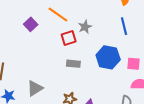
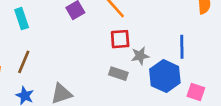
blue line: (124, 26) -> (182, 47), moved
gray star: (85, 27) -> (140, 56), moved

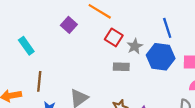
red square: (120, 39) -> (114, 37), turned -36

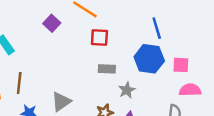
red square: (114, 37) -> (99, 37), turned -30
gray star: (135, 46) -> (127, 90), moved

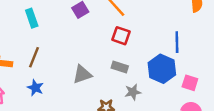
gray triangle: (61, 102) -> (82, 74), moved

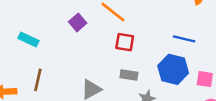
cyan rectangle: (32, 18) -> (29, 40), turned -36
blue line: (177, 42) -> (184, 39), turned -66

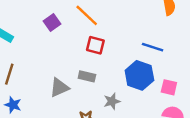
gray rectangle: (129, 75) -> (87, 76), moved

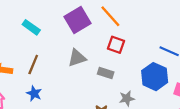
purple square: (52, 22) -> (77, 20), size x1.6
gray triangle: (59, 88) -> (77, 58), moved

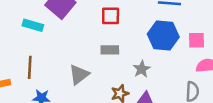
cyan rectangle: (31, 27) -> (33, 25), moved
gray triangle: (77, 58) -> (79, 75), moved

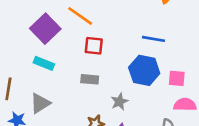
cyan rectangle: (33, 25) -> (44, 63), moved
gray triangle: (79, 75) -> (40, 103), moved

